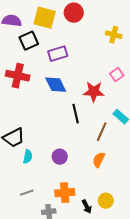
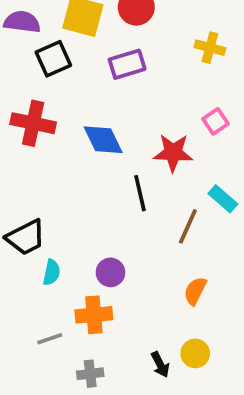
purple rectangle: (58, 54) -> (127, 64), moved
orange semicircle: (99, 160) -> (195, 291), moved
orange cross: (65, 193) -> (94, 315), moved

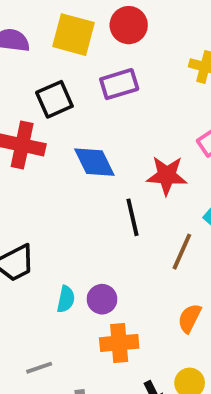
black square: (53, 59) -> (54, 99), moved
cyan semicircle: (52, 272) -> (66, 299), moved
orange cross: (94, 315) -> (119, 343), moved

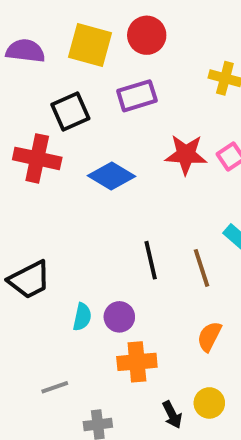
blue diamond: (94, 162) -> (112, 176), turned -33
red star: (167, 175) -> (186, 155), moved
black line: (132, 217) -> (151, 260), moved
brown line: (182, 252) -> (201, 268), turned -42

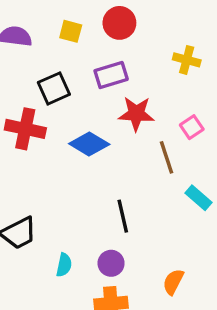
yellow square: (90, 45) -> (71, 31), size x0.6
red star: (186, 155) -> (136, 114), moved
brown line: (201, 268) -> (167, 157), moved
purple circle: (119, 317) -> (111, 263), moved

